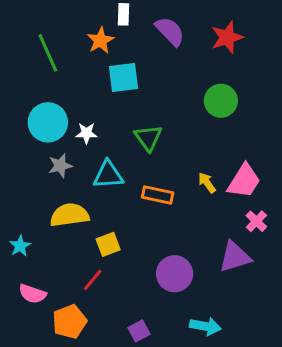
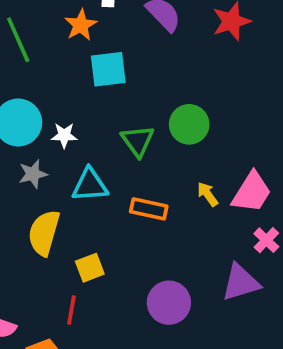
green circle: (221, 101) -> (189, 124), moved
yellow semicircle: (70, 215) -> (44, 233), turned -66
red line: (93, 280) -> (71, 310), turned -30

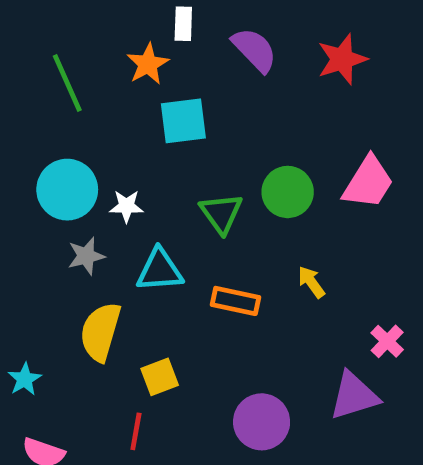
pink trapezoid: (252, 192) -> (368, 182), moved

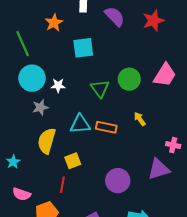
orange star: (148, 64) -> (54, 23), moved
green line: (67, 83) -> (23, 44), moved
cyan triangle: (160, 270) -> (80, 124), moved
pink cross: (387, 341) -> (173, 145), turned -32

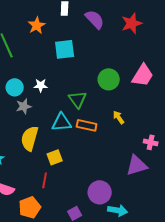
cyan circle: (32, 78) -> (15, 87), moved, size x0.7
green triangle: (100, 89) -> (78, 99), moved
purple circle: (118, 181) -> (100, 192), moved

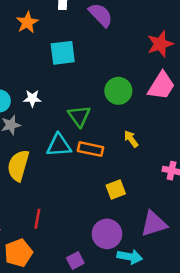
red star: (132, 23) -> (160, 44), moved
yellow square: (55, 157) -> (116, 190), moved
purple triangle: (137, 165) -> (154, 224), moved

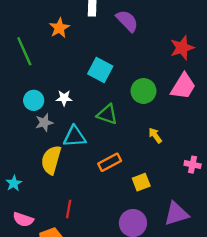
cyan square: (63, 53) -> (100, 70), moved, turned 35
green triangle: (79, 116) -> (107, 114), turned -35
cyan triangle: (59, 145) -> (75, 137), moved
orange rectangle: (91, 149) -> (110, 162), moved, turned -40

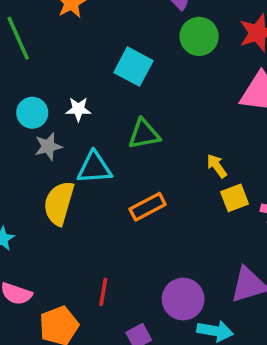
green circle: (143, 91) -> (199, 36), moved
green triangle: (107, 114) -> (144, 134), turned -30
yellow square: (141, 182) -> (235, 198), moved
red line: (69, 209) -> (103, 292), moved

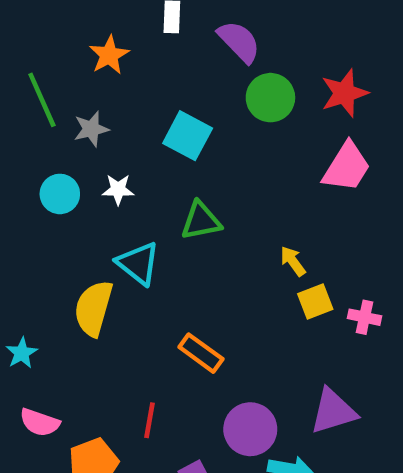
gray star: (48, 146) -> (91, 129), moved
cyan triangle: (94, 168) -> (138, 263), turned 42
orange rectangle: (148, 207) -> (201, 353), moved, turned 64

